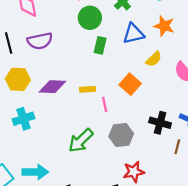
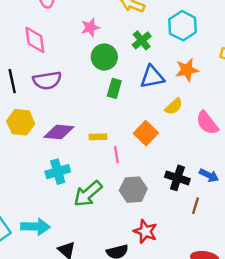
orange star: (164, 26) -> (187, 70), turned -30
cyan cross: (23, 119) -> (58, 172), moved
red star: (134, 172) -> (145, 231), turned 30

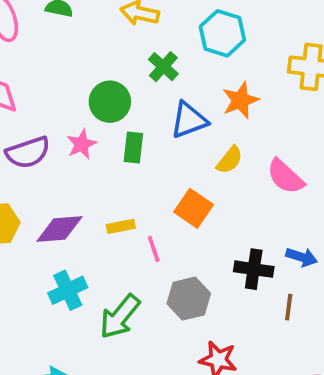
pink star: (90, 27) -> (82, 144), moved

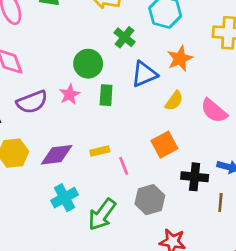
orange square: (194, 208) -> (164, 145), moved, turned 30

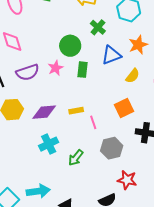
green arrow: (102, 214) -> (76, 158), size x0.7

